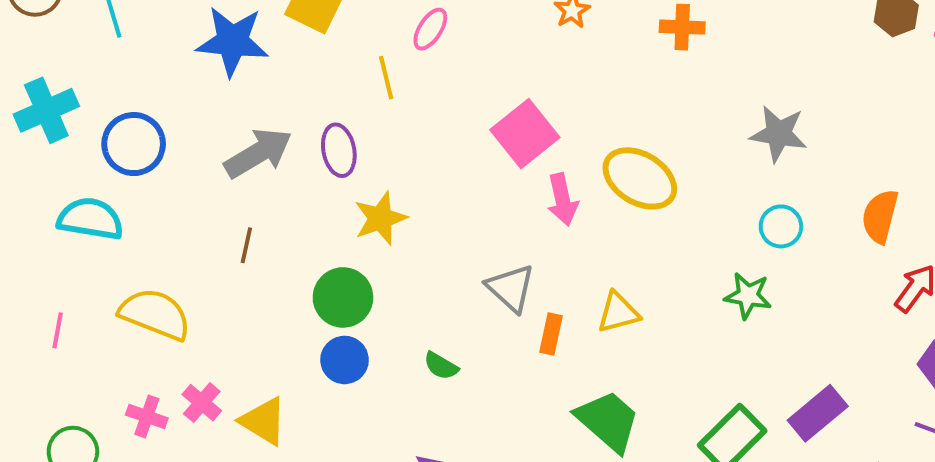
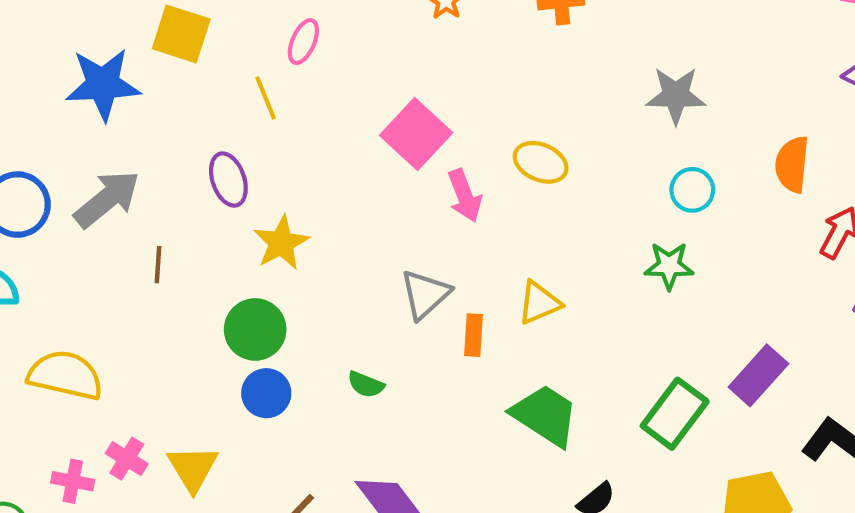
gray arrow: (258, 153) -> (107, 199), moved
yellow ellipse: (640, 178) -> (541, 162), size x0.7
brown line: (246, 245) -> (158, 265), moved
gray triangle: (511, 288) -> (425, 294), turned 44
yellow triangle: (263, 421) -> (193, 468), turned 36

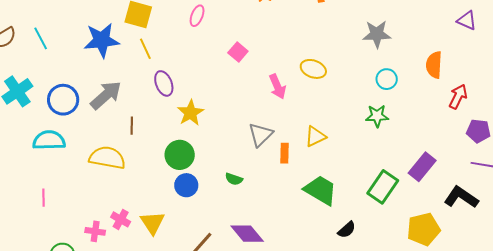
yellow line: (266, 98) -> (145, 49), moved
pink square: (416, 134) -> (238, 52), moved, size x0.6
yellow semicircle: (65, 375) -> (107, 158), moved

